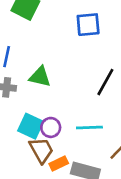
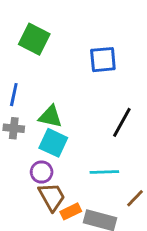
cyan square: (31, 126) -> (53, 143), moved
purple circle: (51, 127) -> (42, 172), moved

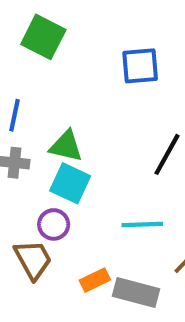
brown trapezoid: (52, 197) -> (33, 260), moved

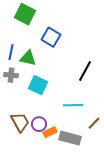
blue square: (140, 66) -> (51, 37), moved, turned 36
green triangle: (66, 146) -> (28, 58), moved
purple circle: (54, 224) -> (39, 124), moved

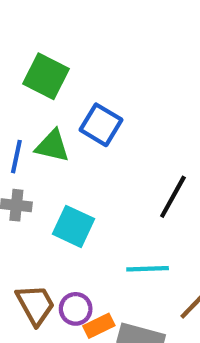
green triangle: (28, 58) -> (52, 146), moved

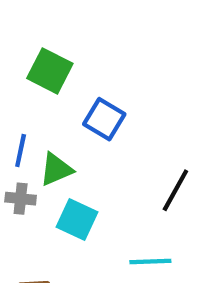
green triangle: (52, 146) -> (56, 169), moved, turned -36

